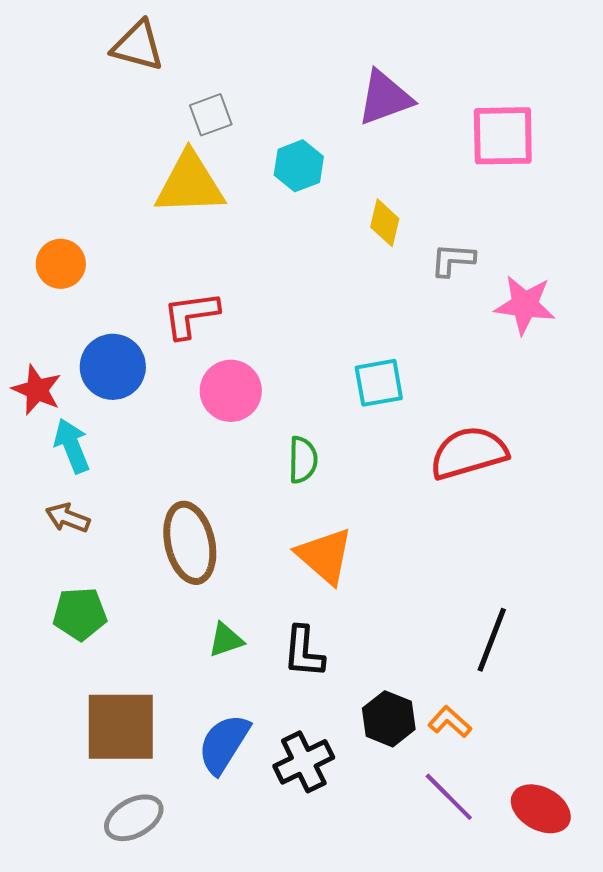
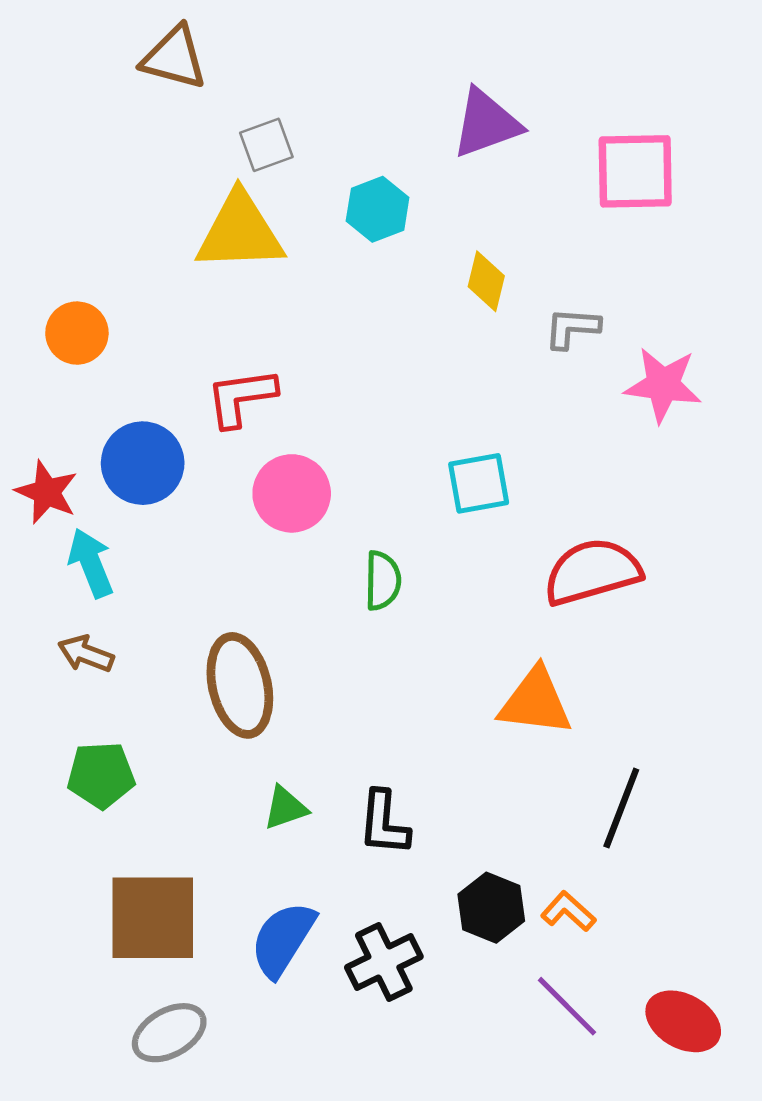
orange triangle: (325, 556) -> (535, 702), moved, turned -34

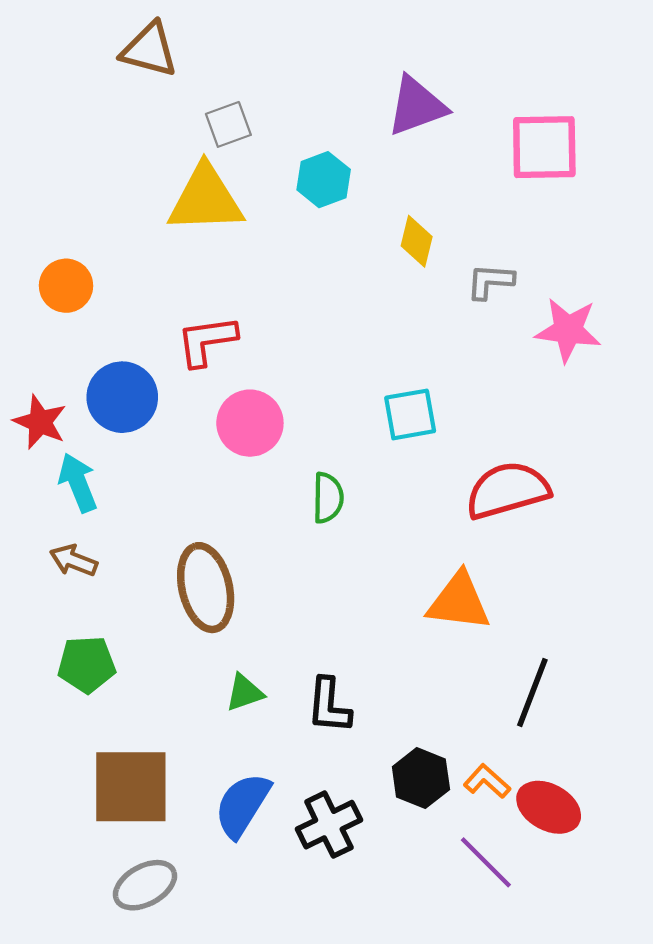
red ellipse: (683, 1021) -> (549, 807), moved

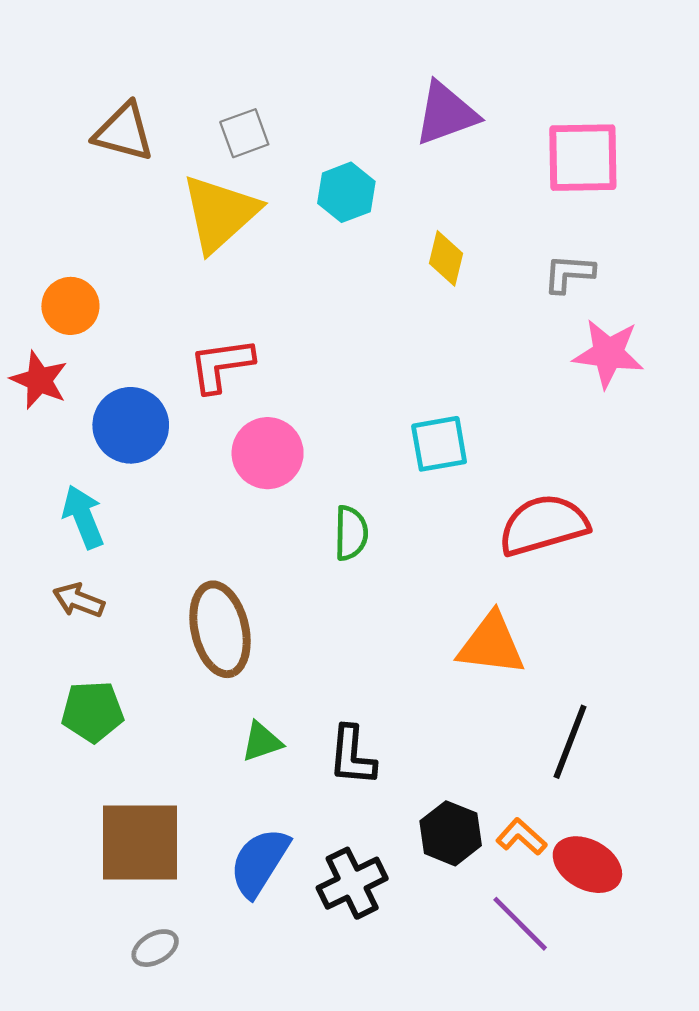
brown triangle: (149, 50) -> (124, 132), moved
yellow triangle: (206, 199) -> (220, 213), turned -40
gray L-shape: (490, 281) -> (569, 273), moved
red star: (40, 422) -> (39, 380), moved
gray ellipse: (145, 885) -> (155, 948), size x0.7

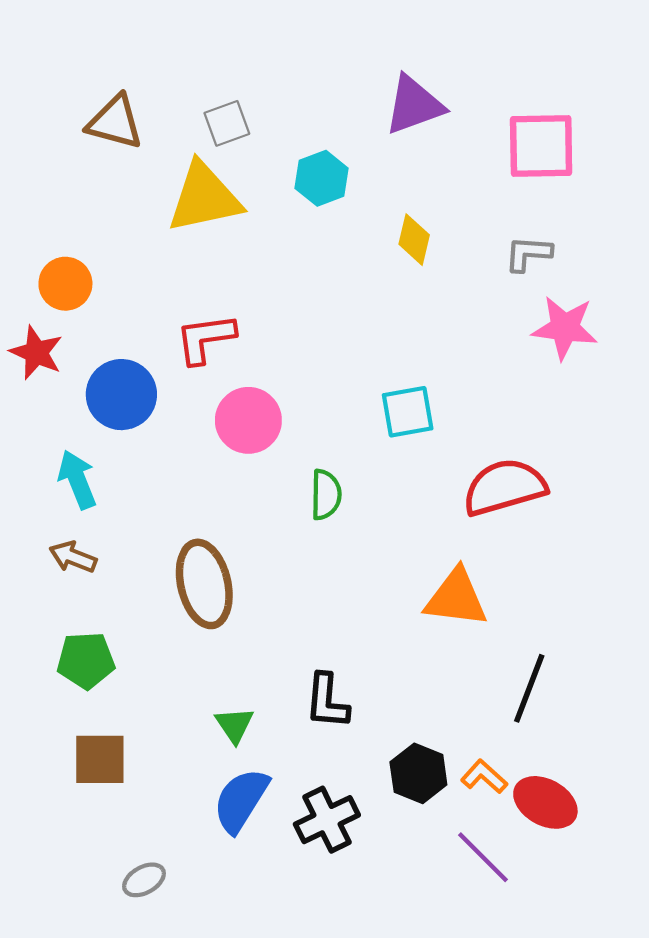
yellow triangle: (220, 213) -> (204, 198), turned 30
green triangle: (262, 742) -> (234, 725), moved, turned -45
brown square: (140, 843) -> (100, 759), moved, size x0.7

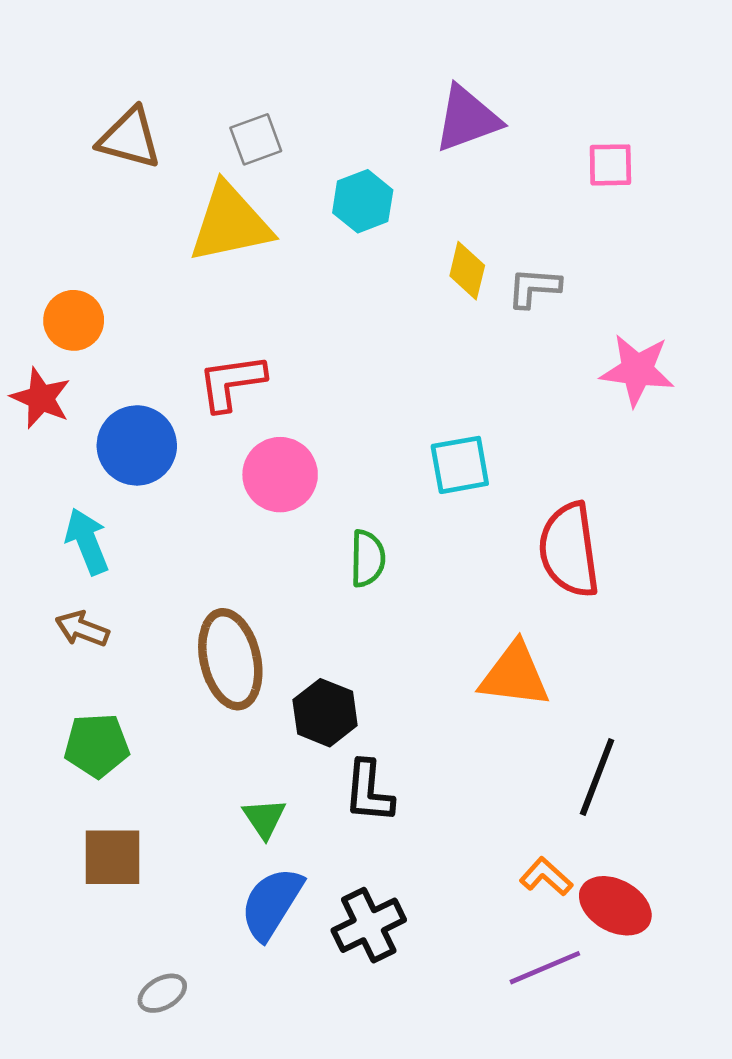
pink square: (541, 146) -> (610, 165), size x0.6
gray L-shape: (528, 254) -> (534, 288), moved
red semicircle: (505, 487) -> (569, 550), turned -82
black hexagon: (418, 773) -> (325, 713), moved
purple line: (483, 857) -> (545, 968), turned -68

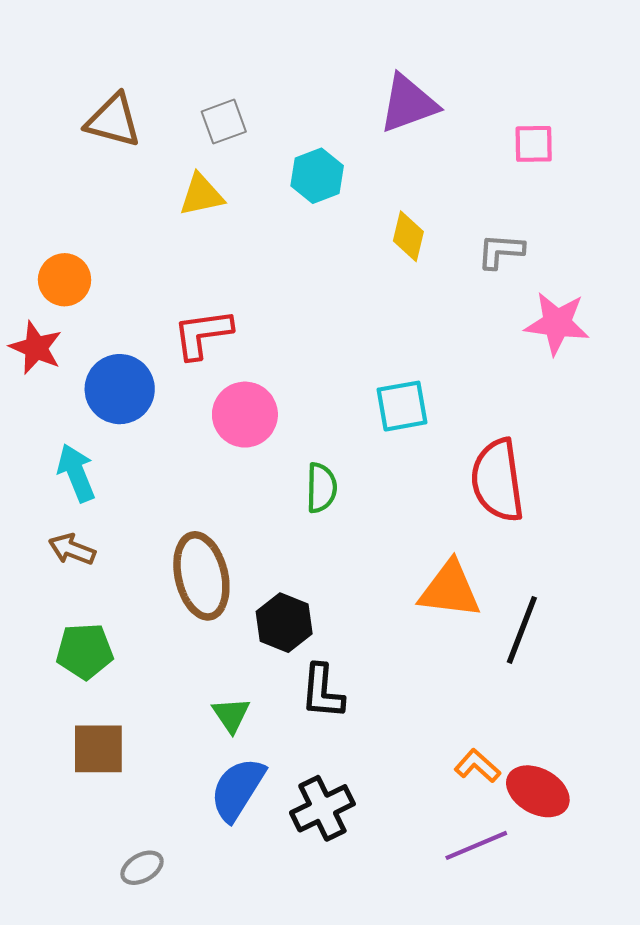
yellow triangle: (230, 223) -> (201, 195), size x0.6
gray L-shape: (534, 288) -> (501, 251), moved
black line: (597, 777) -> (522, 630), moved

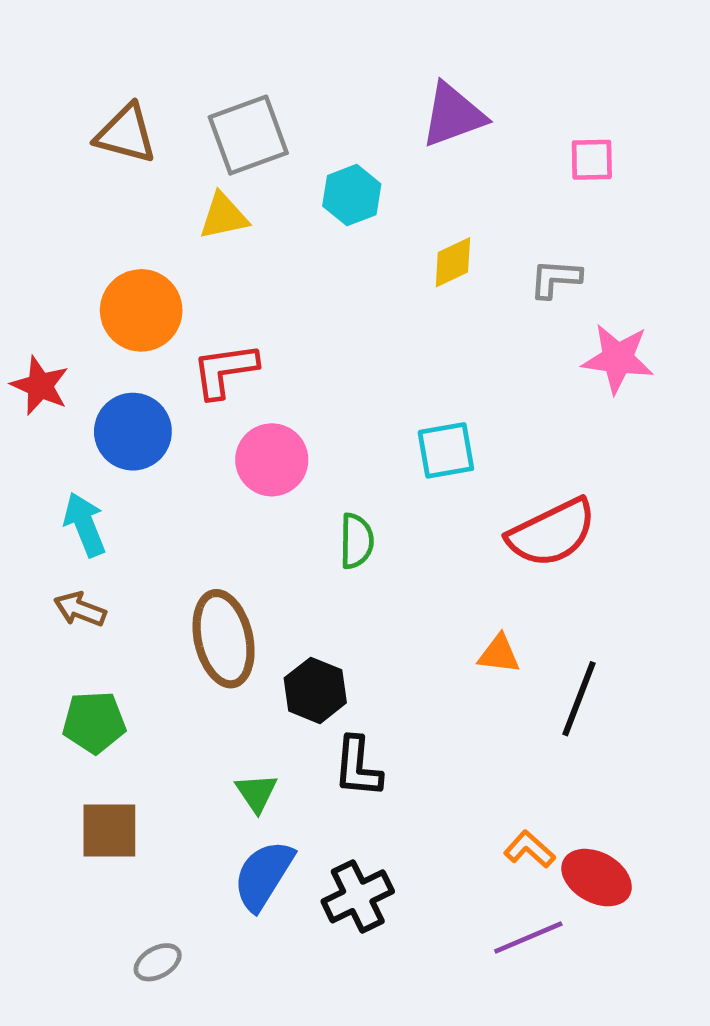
gray square: (224, 122) -> (248, 135), size x1.6
yellow diamond: (408, 236) -> (453, 262), turned 51
orange circle: (65, 280) -> (141, 310), moved, size x1.4
red semicircle: (498, 480) -> (552, 533), turned -108
orange triangle: (450, 590) -> (499, 654), size x0.6

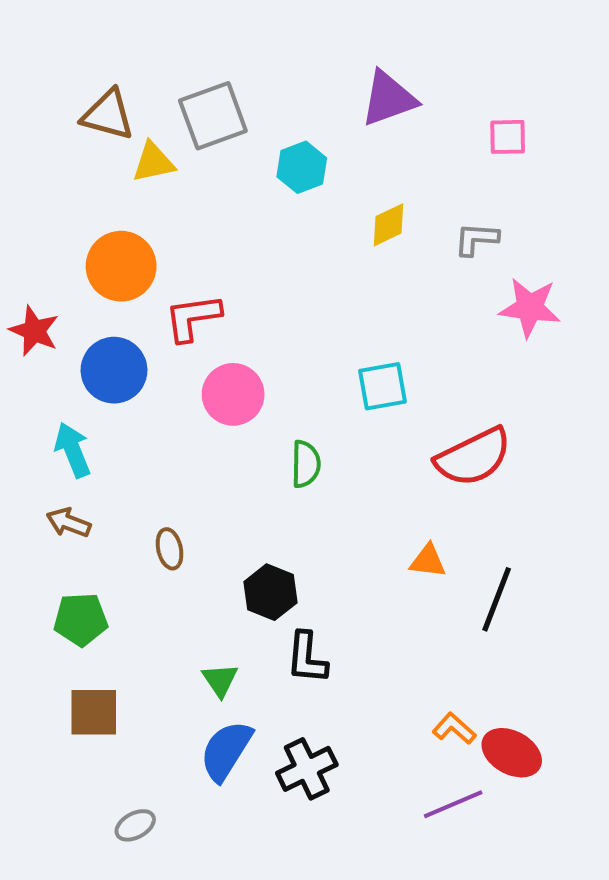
yellow triangle: (224, 216) -> (153, 162), moved
brown ellipse: (224, 639) -> (170, 549), moved, size x0.5

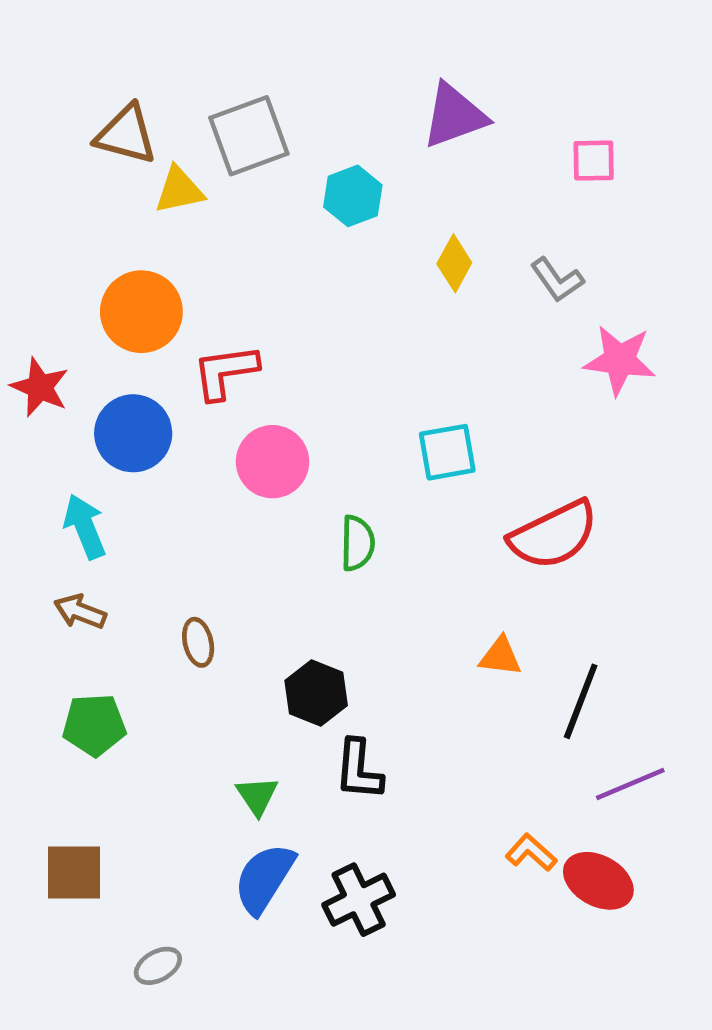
yellow diamond: (389, 225) -> (454, 263), turned -36
gray L-shape: (476, 239) -> (557, 280), turned -129
brown square: (94, 712) -> (74, 873), moved
purple line: (453, 804) -> (630, 784), moved

